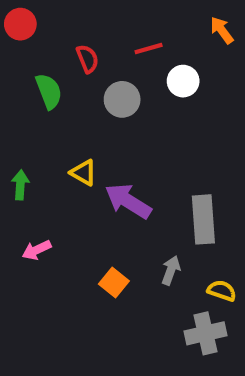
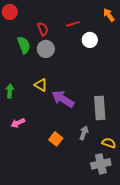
gray circle: (122, 99) -> (46, 49), moved

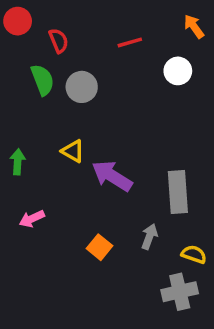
red semicircle: (43, 29) -> (59, 41), moved
white circle: (90, 40) -> (178, 71), moved

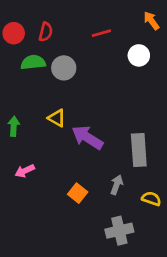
red circle: (18, 21) -> (14, 33), moved
red semicircle: (59, 41) -> (46, 32), turned 36
green semicircle: (43, 80) -> (33, 62), turned -75
gray cross: (180, 292) -> (119, 231), moved

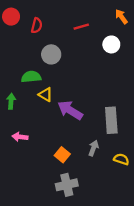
red circle: (14, 33) -> (11, 17), moved
green semicircle: (33, 62) -> (31, 77), moved
pink arrow: (25, 171) -> (20, 137), turned 32
gray cross: (119, 231) -> (67, 185), moved

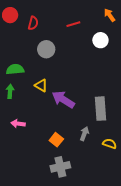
green semicircle: (31, 77) -> (15, 69), moved

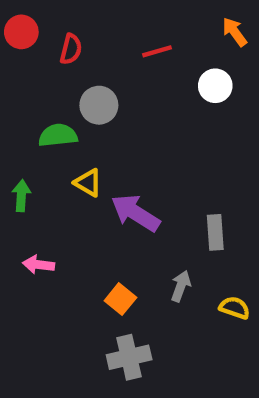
green semicircle: (15, 69) -> (58, 135), moved
gray rectangle: (100, 109) -> (215, 232), size x0.7

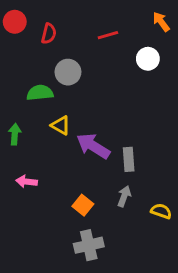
gray rectangle: (215, 232) -> (129, 159), moved

